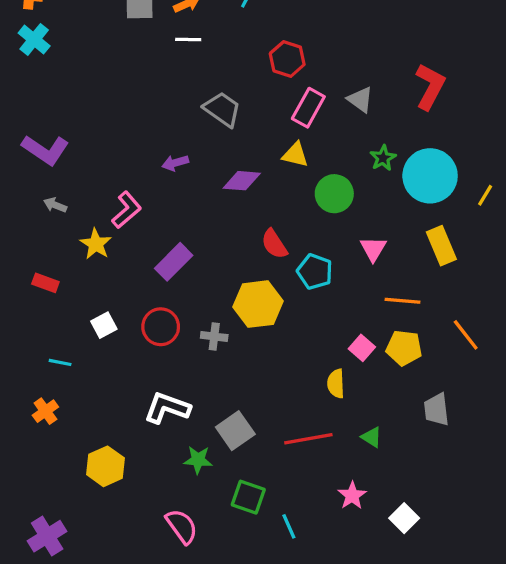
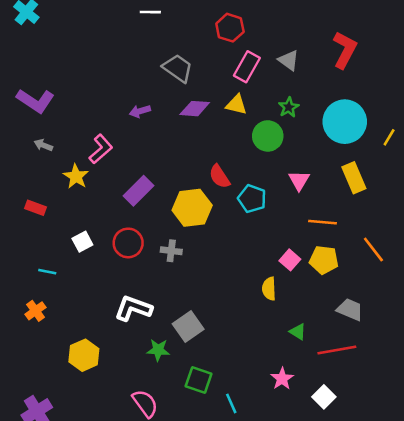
green star: (383, 158) -> (289, 107), moved
purple diamond: (242, 181) -> (195, 109), moved
yellow hexagon: (258, 304) -> (192, 208), moved
gray trapezoid: (437, 409) -> (350, 310), turned 120
red line: (308, 439) -> (337, 350), moved

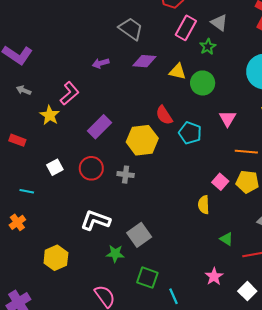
yellow triangle: (236, 105) -> (178, 72), moved
green star: (289, 107) -> (208, 47), moved

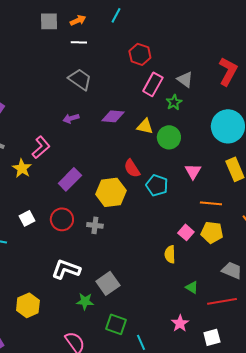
gray trapezoid: (131, 29) -> (80, 79), moved
white square: (247, 291) -> (212, 337), turned 30

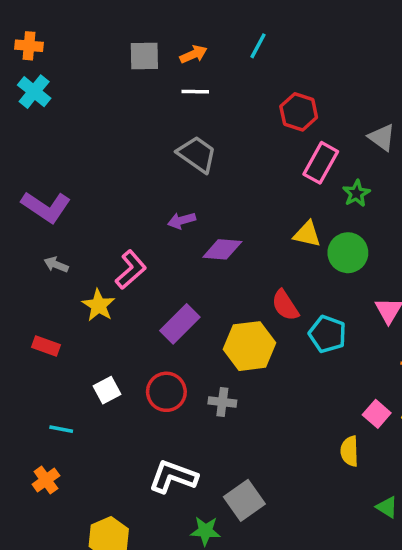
gray triangle: (185, 79) -> (382, 137), moved
purple diamond: (113, 116) -> (222, 249), moved

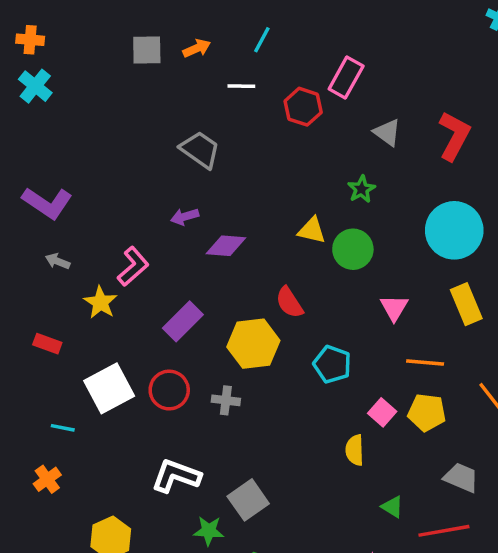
white line: (195, 92) -> (241, 86), moved
pink rectangle: (321, 163) -> (346, 78), moved
cyan pentagon: (328, 334) -> (332, 364), moved
white square: (107, 390) -> (109, 388), size x1.8

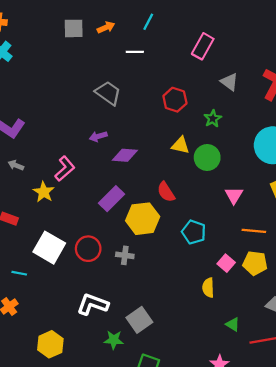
red hexagon: (303, 107) -> (175, 100), moved
purple rectangle: (183, 321) -> (112, 199), moved
white square: (109, 388) -> (49, 248), turned -32

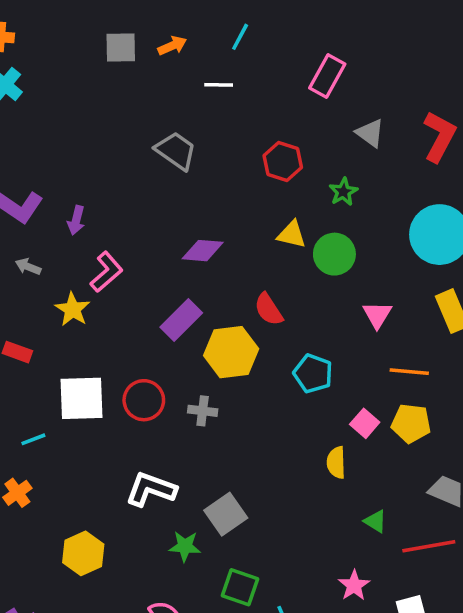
purple arrow: (98, 136) -> (76, 220), moved, turned -60
white square: (49, 248) -> (81, 398), turned -32
cyan line: (19, 273) -> (33, 439), turned -32

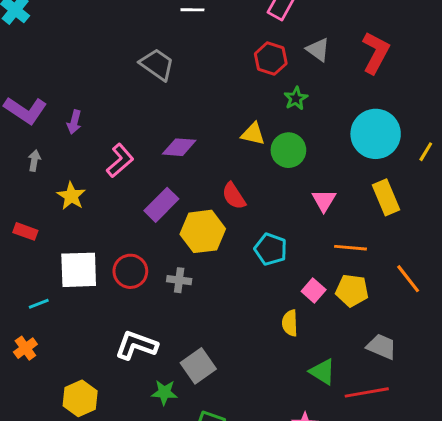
red hexagon: (283, 161) -> (271, 59), moved
gray arrow: (28, 267) -> (34, 160), turned 78
pink L-shape: (106, 272) -> (120, 160), moved
green triangle: (375, 521) -> (322, 372), size x1.4

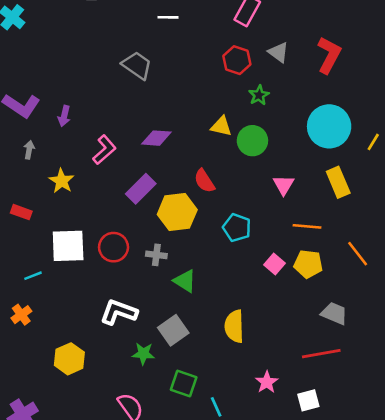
yellow semicircle: (290, 323) -> (234, 326), moved, size x1.4
green triangle: (322, 372) -> (185, 281), moved

